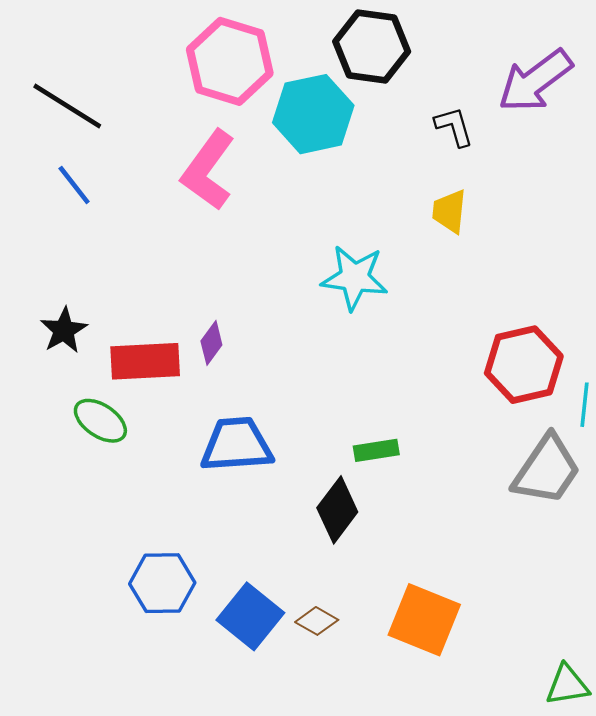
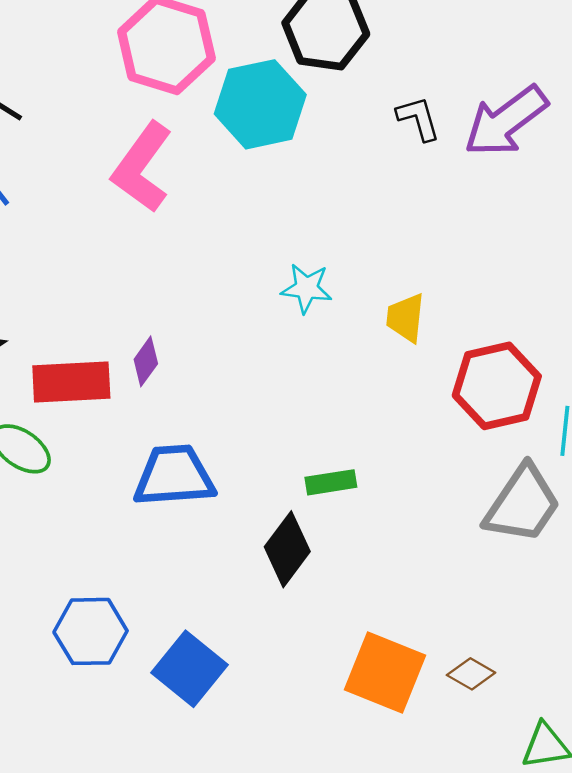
purple arrow: (535, 81) -> (506, 121), moved
yellow trapezoid: (449, 211) -> (406, 318), moved
cyan star: (354, 278) -> (307, 288), size x0.7
brown diamond: (317, 621) -> (471, 674), moved

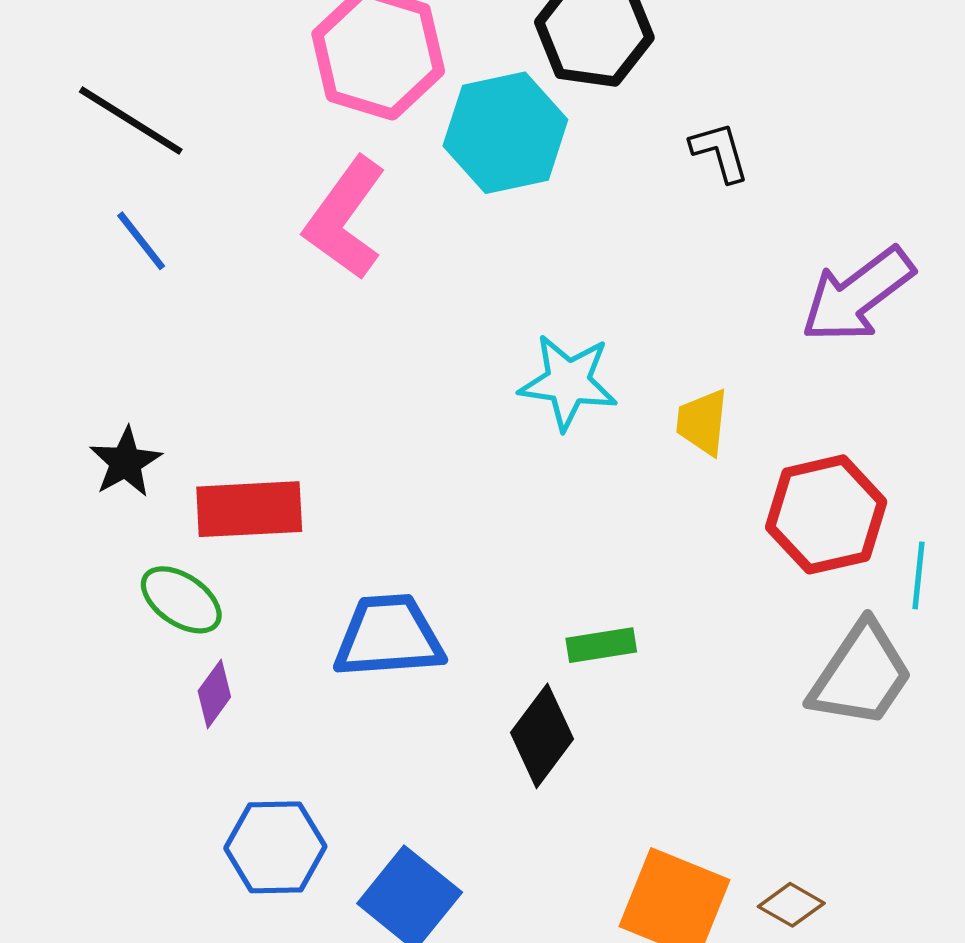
purple arrow: (506, 121) -> (857, 295), moved
cyan star: (307, 288) -> (568, 382), size x1.4
purple diamond: (146, 361) -> (214, 694), moved

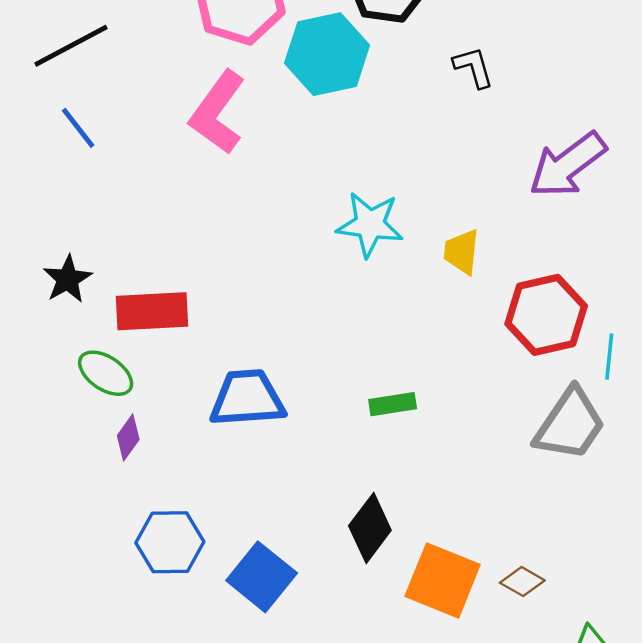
black line: (131, 121) -> (71, 46), turned -60
black diamond: (542, 736) -> (370, 528), moved

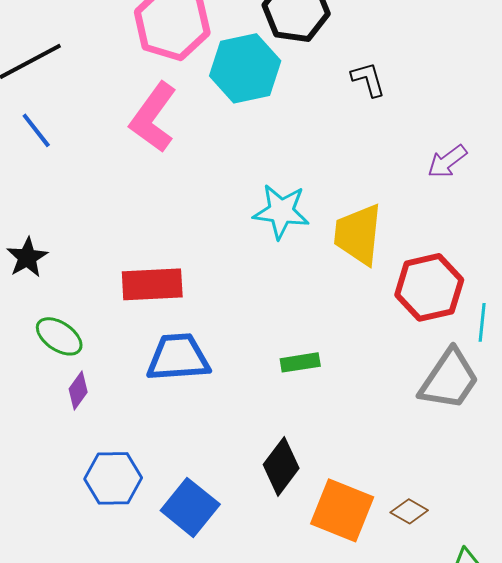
purple arrow: (568, 165) -> (447, 161), size x0.6
yellow trapezoid: (462, 252) -> (358, 234), size x1.6
red rectangle: (152, 311) -> (152, 284), moved

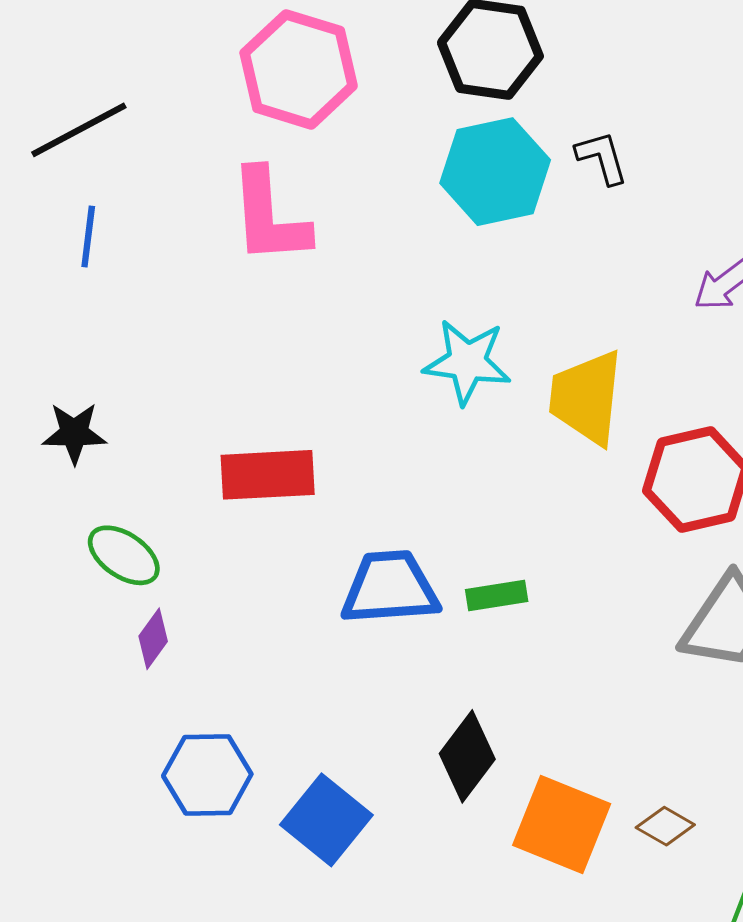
cyan hexagon: (245, 68) -> (495, 172), moved
pink L-shape: (153, 117) -> (269, 216), turned -40
blue line: (36, 130) -> (88, 237), turned 45
black star: (27, 257) -> (74, 433), turned 30
blue trapezoid: (178, 357) -> (390, 588), moved

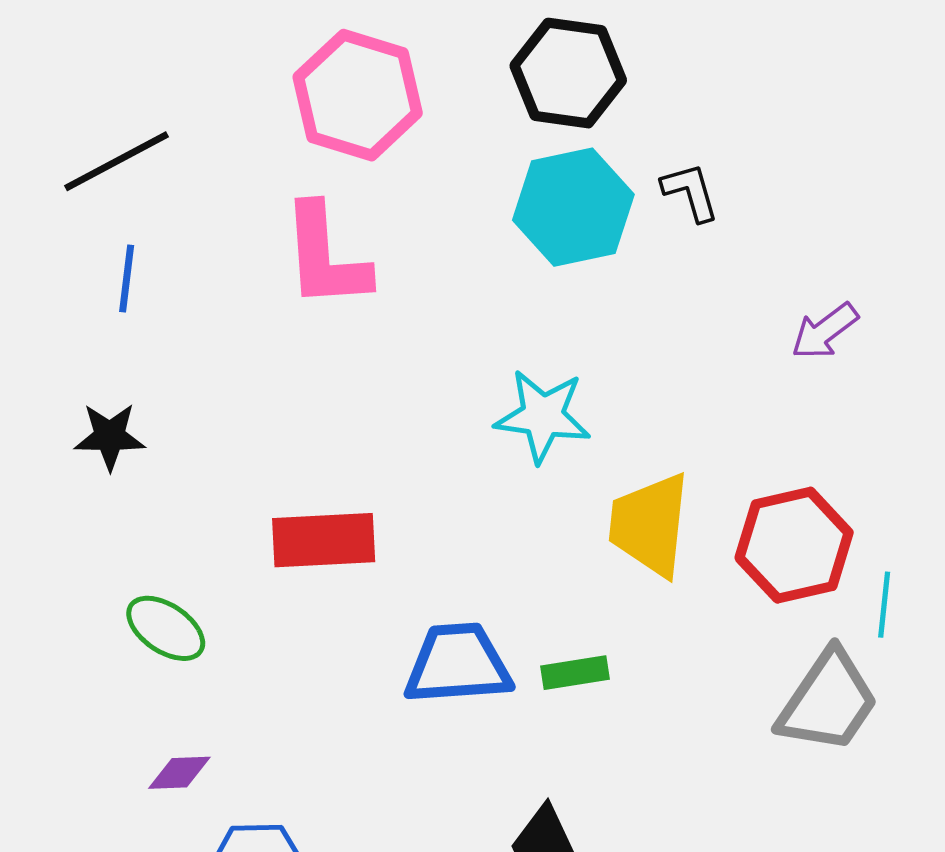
yellow trapezoid: (586, 397) -> (650, 525), moved
black star: (74, 433) -> (110, 436), moved
purple diamond: (153, 639) -> (179, 773), moved, turned 52

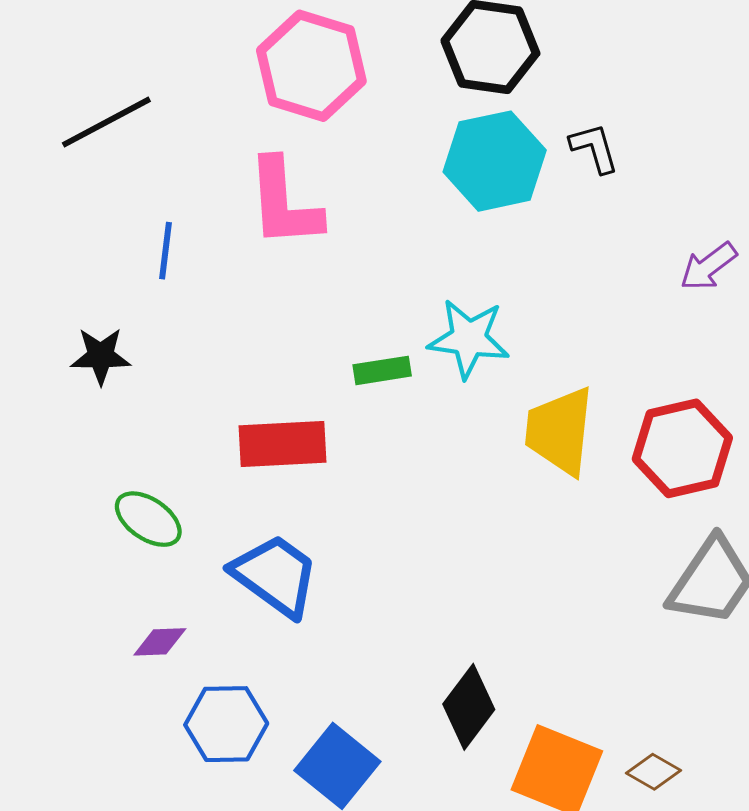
blue line: (127, 279) -> (166, 251), moved
blue trapezoid: (458, 664) -> (275, 575), moved, turned 40
green rectangle: (575, 673) -> (382, 370), moved

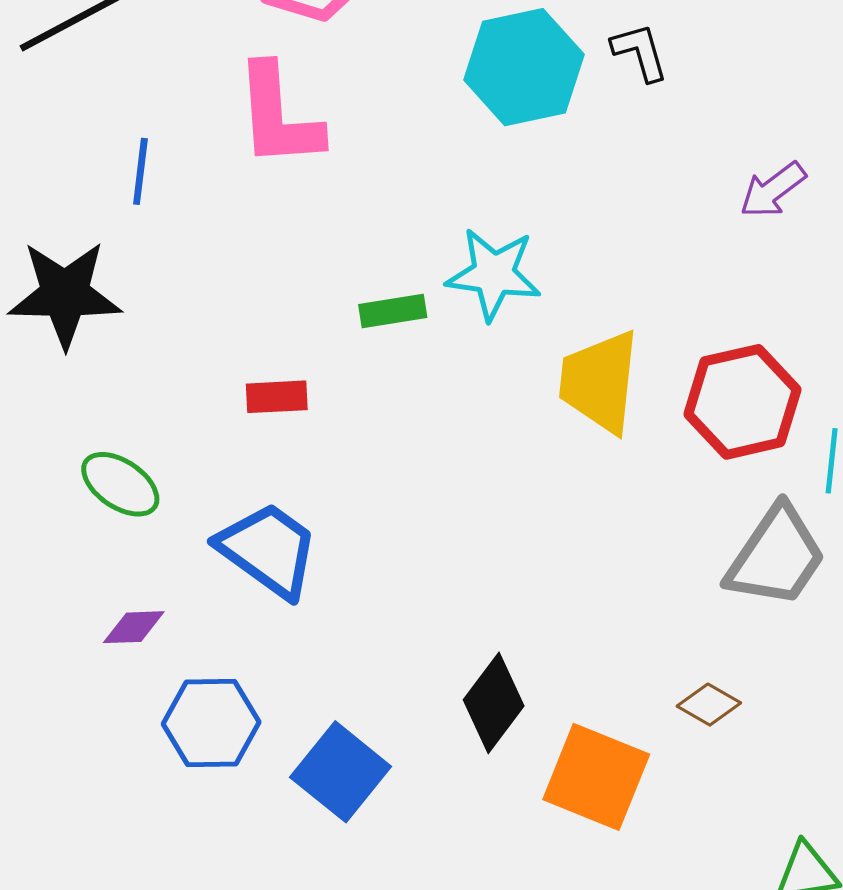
black star: (101, 356) -> (65, 294), size x1.6
red rectangle: (283, 444) -> (277, 397), size x0.6
brown diamond: (654, 772) -> (709, 705), moved

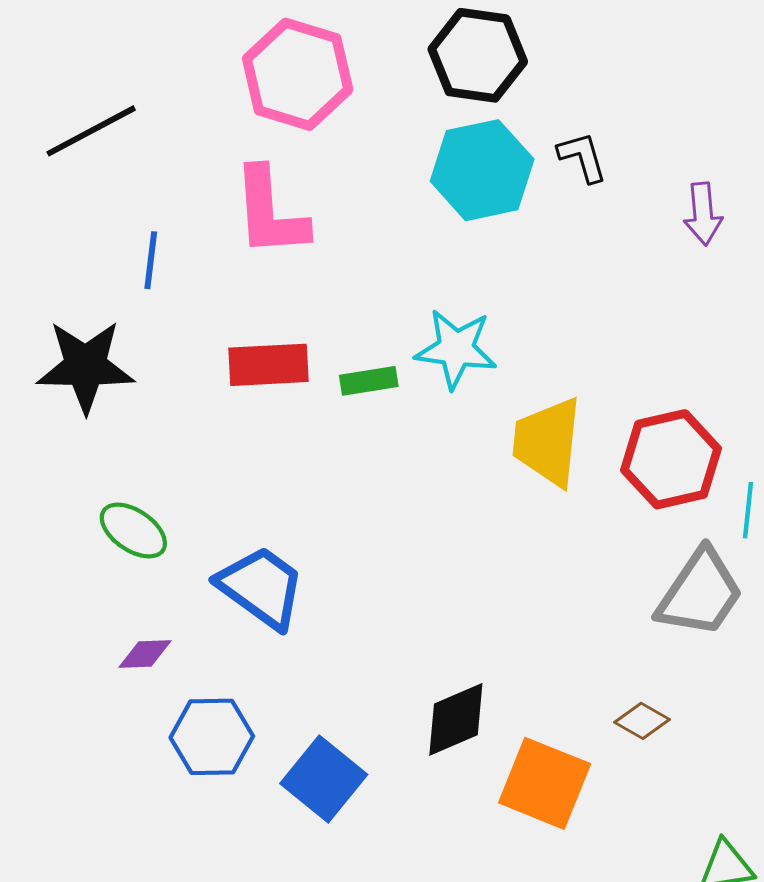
purple arrow: (773, 190) -> (703, 214), moved, turned -58
red rectangle: (277, 397) -> (268, 365), moved, size x1.5
black diamond: (494, 703) -> (456, 719), turned 30

